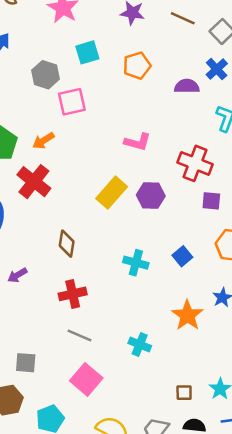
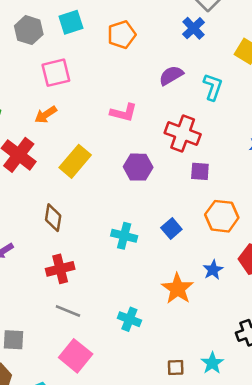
blue cross: (217, 69) -> (194, 28), moved
gray hexagon: (46, 75) -> (29, 30), moved
purple semicircle: (187, 86) -> (171, 75), moved, turned -30
orange arrow: (43, 141) -> (46, 115), moved
yellow rectangle: (112, 193) -> (75, 161), moved

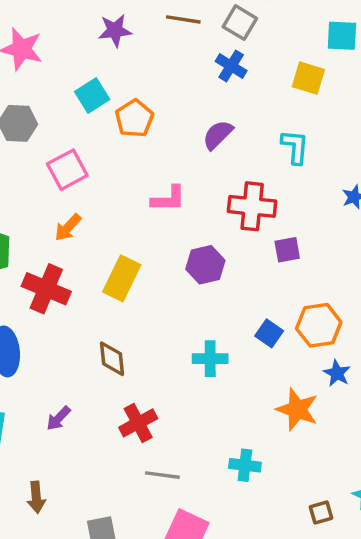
cyan square: (71, 22) -> (92, 96), moved
orange pentagon: (122, 35) -> (134, 118), moved
cyan L-shape: (213, 87) -> (295, 147), moved
orange hexagon: (222, 216) -> (319, 325), moved

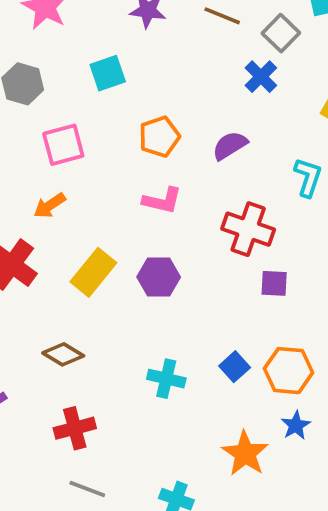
orange pentagon: (134, 118) -> (159, 137), moved
purple hexagon: (205, 265) -> (159, 277), moved
brown diamond: (112, 359) -> (63, 354), turned -66

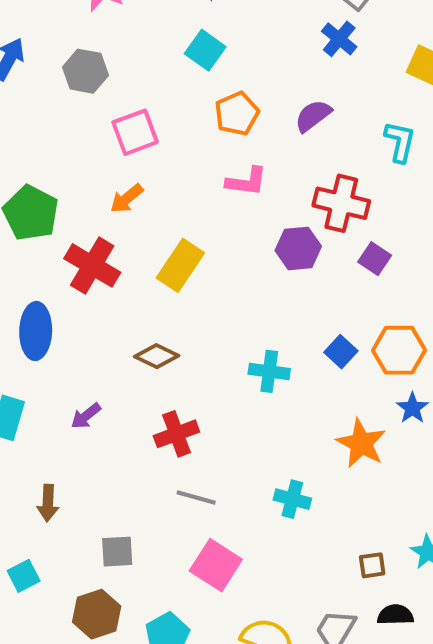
cyan square: (108, 73) -> (205, 50), moved, turned -30
purple hexagon: (159, 277) -> (298, 248), moved
purple square: (274, 283) -> (375, 259), turned 36

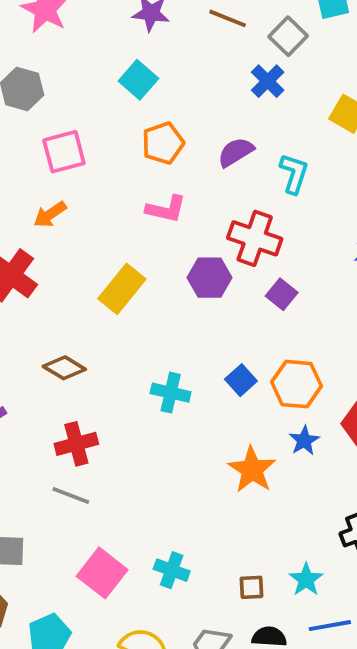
cyan L-shape: (400, 142) -> (294, 174), moved
yellow rectangle: (180, 265) -> (122, 289), moved
gray line: (196, 497) -> (71, 496), moved
cyan cross: (292, 499) -> (172, 570), moved

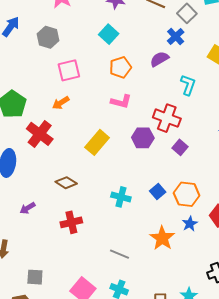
purple semicircle: (236, 152) -> (159, 59), moved
gray line: (71, 496) -> (119, 254), moved

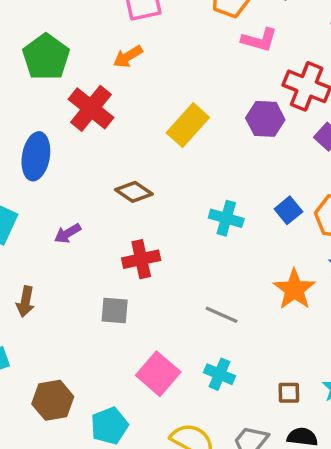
pink L-shape: (121, 102) -> (259, 40), moved
gray square: (35, 277) -> (115, 311), moved

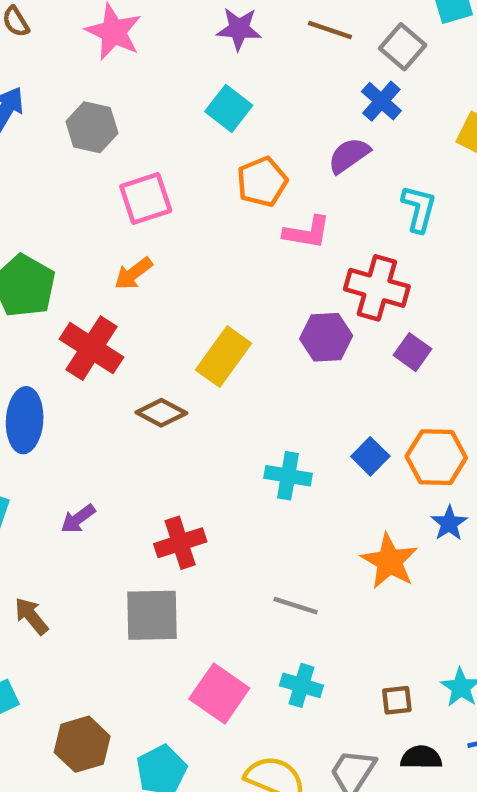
brown diamond: (134, 192) -> (161, 413), moved
brown arrow: (25, 302) -> (31, 616), turned 136
gray square: (115, 311) -> (152, 615), size x1.5

